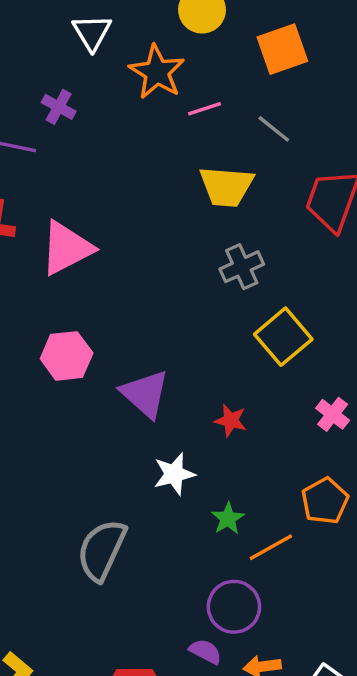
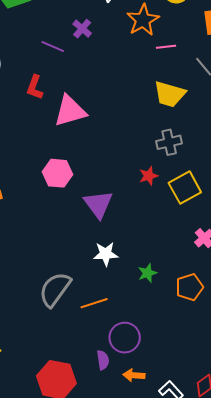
red star: (231, 420) -> (149, 176), moved, turned 30
green star: (228, 518) -> (147, 273), moved
orange line: (271, 547) -> (94, 303), moved
purple semicircle: (205, 651) -> (103, 360), turned 42

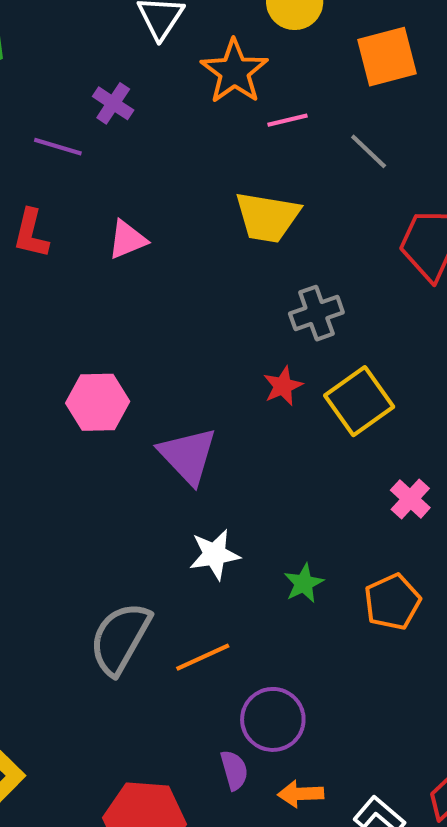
yellow trapezoid: (170, 94) -> (267, 217), moved
pink triangle: (70, 111) -> (127, 240), moved, size x0.6

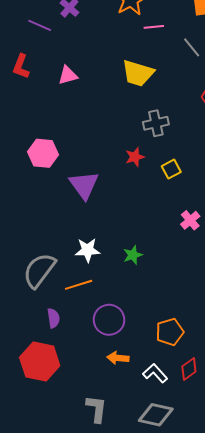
yellow square: (359, 401) -> (171, 169), size x0.6
white star: (215, 554) -> (88, 250), moved
orange pentagon: (392, 602) -> (170, 332), moved
purple semicircle: (234, 770) -> (53, 318), moved

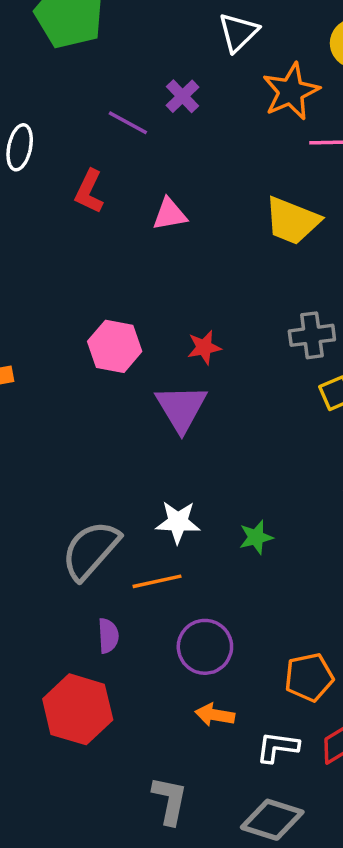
gray cross: (156, 123) -> (312, 335), moved
red star: (135, 157) -> (204, 347), moved
white L-shape: (155, 373) -> (277, 747), turned -45

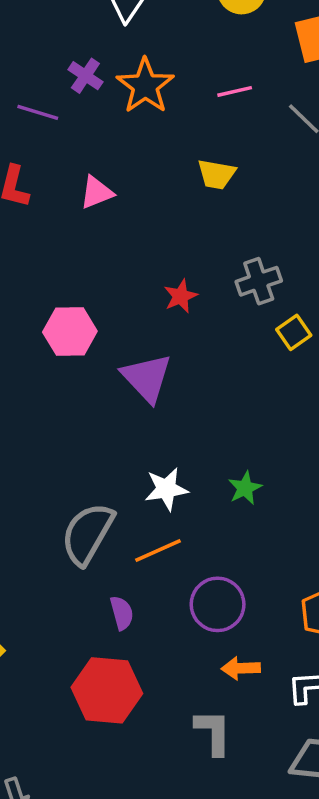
orange star: (291, 91) -> (145, 86), moved
yellow trapezoid: (292, 221) -> (217, 174), size x0.7
red star: (204, 347) -> (181, 296), moved
gray L-shape: (170, 800) -> (213, 732), moved

